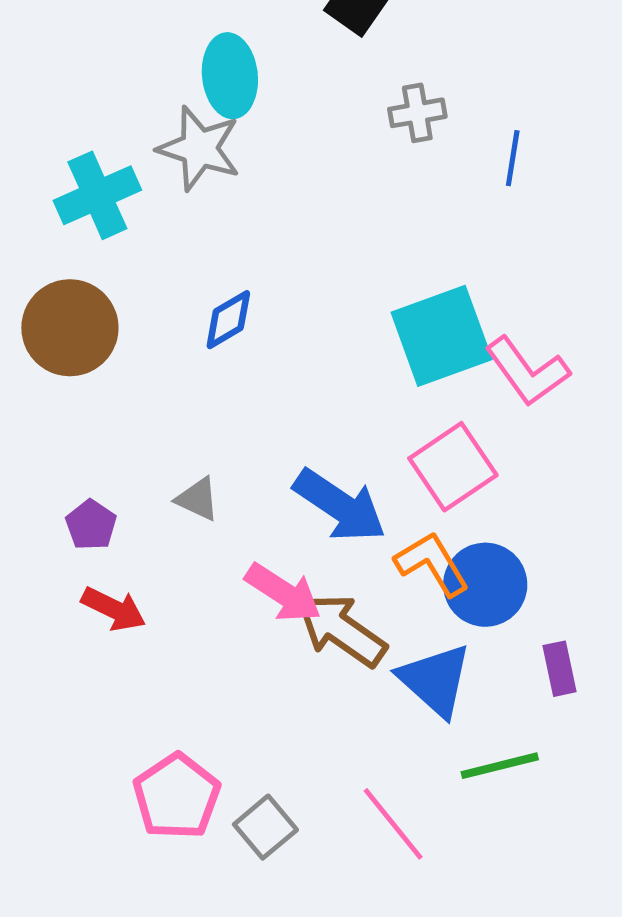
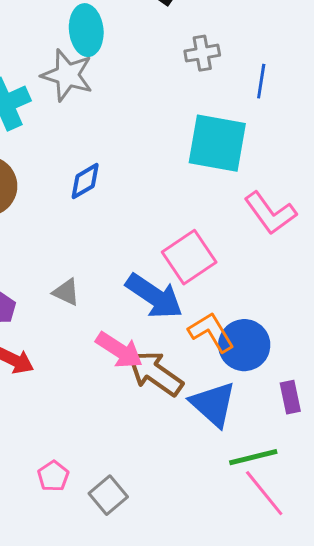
cyan square: (442, 336) -> (217, 143), moved, turned 30
pink square: (453, 467) -> (189, 257), moved
pink pentagon: (177, 796) -> (53, 476), size x0.6
pink line: (393, 824) -> (264, 493), moved

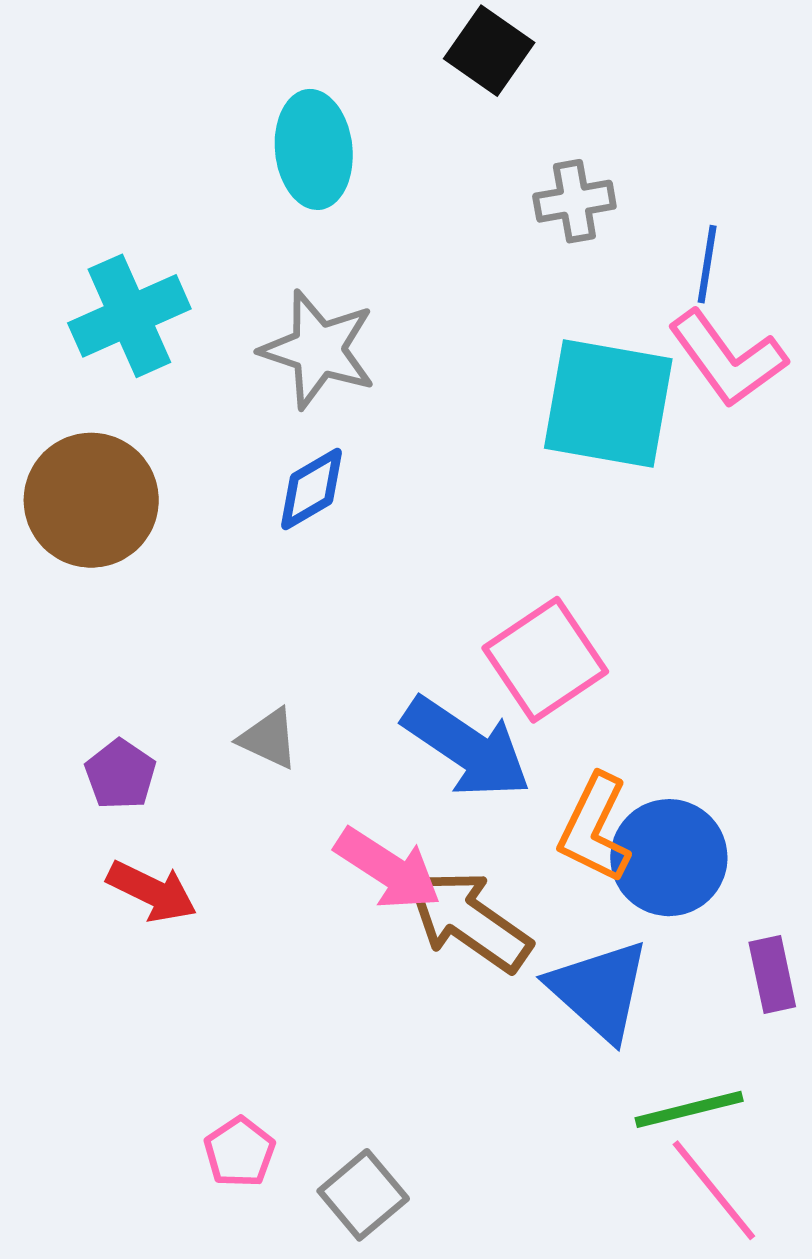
gray star: (67, 75) -> (318, 350), moved
pink L-shape: (270, 213) -> (727, 359), moved
orange L-shape: (211, 332) -> (595, 828), turned -123

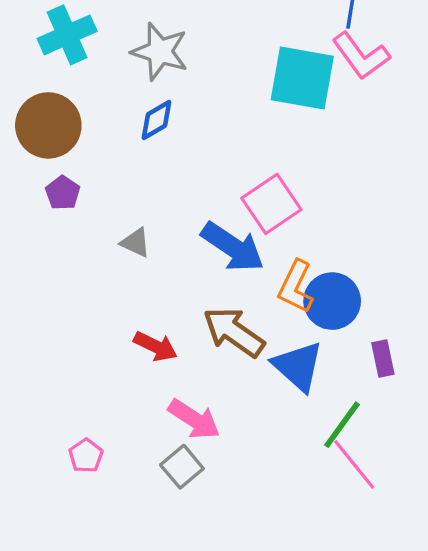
purple pentagon: (120, 774) -> (63, 193), moved
pink arrow: (388, 869) -> (194, 419), moved
red arrow: (152, 891) -> (155, 346), moved
green line: (689, 1109) -> (342, 425), turned -40
pink pentagon: (240, 1152) -> (86, 456), moved

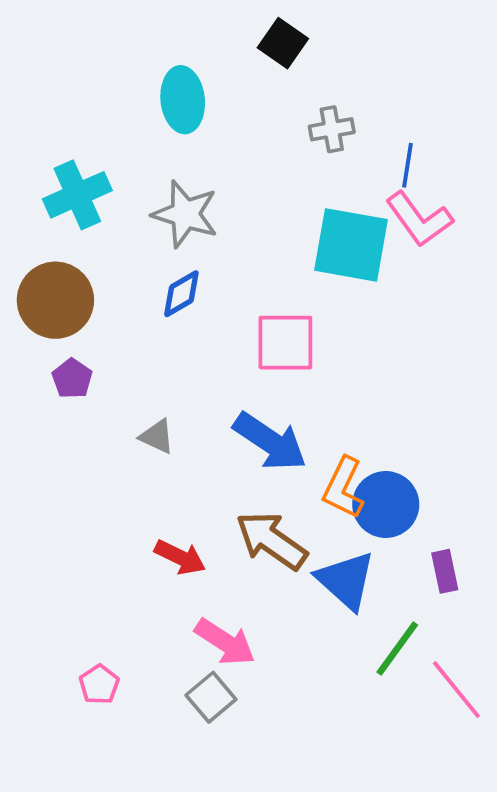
pink square: (271, 204) -> (285, 343), moved, turned 34
pink line: (354, 464) -> (456, 690), moved

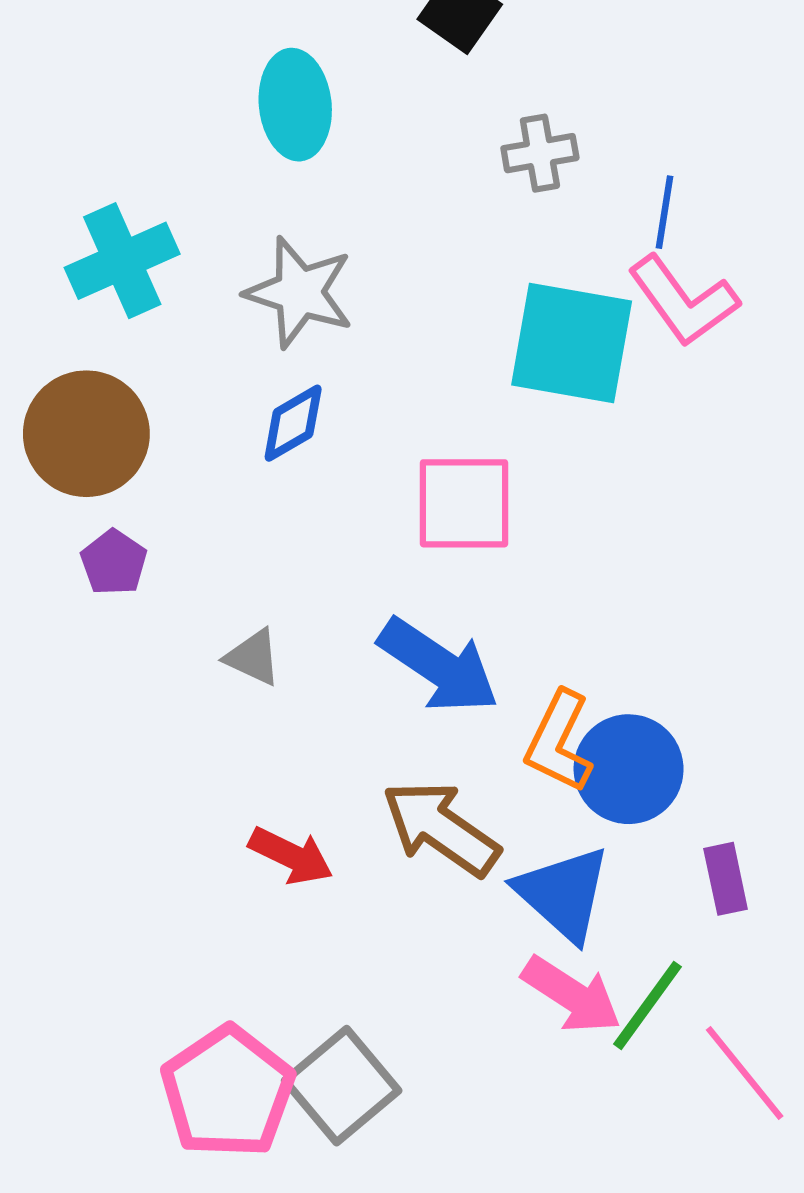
pink arrow: (225, 642) -> (572, 995), moved
pink pentagon: (99, 684) -> (228, 1092), moved, size x2.0
gray square: (211, 697) -> (342, 1086), size x1.4

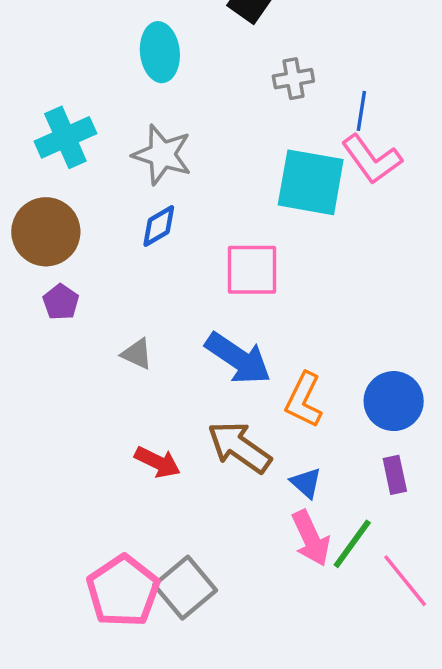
blue circle: (629, 769) -> (394, 401), moved
blue triangle: (563, 894) -> (306, 483), size x0.6
pink arrow: (572, 995) -> (311, 538), turned 32

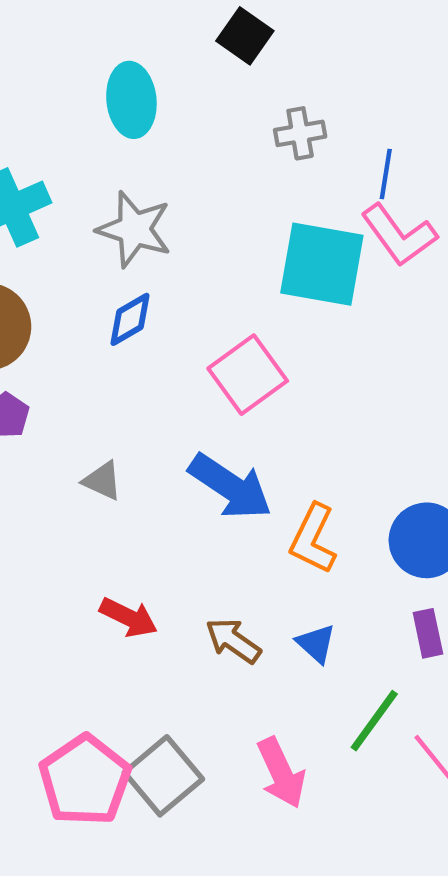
pink square: (252, 270) -> (248, 375), turned -36
brown arrow: (239, 447) -> (233, 641), moved, size x0.7
pink arrow: (311, 538) -> (281, 773), moved

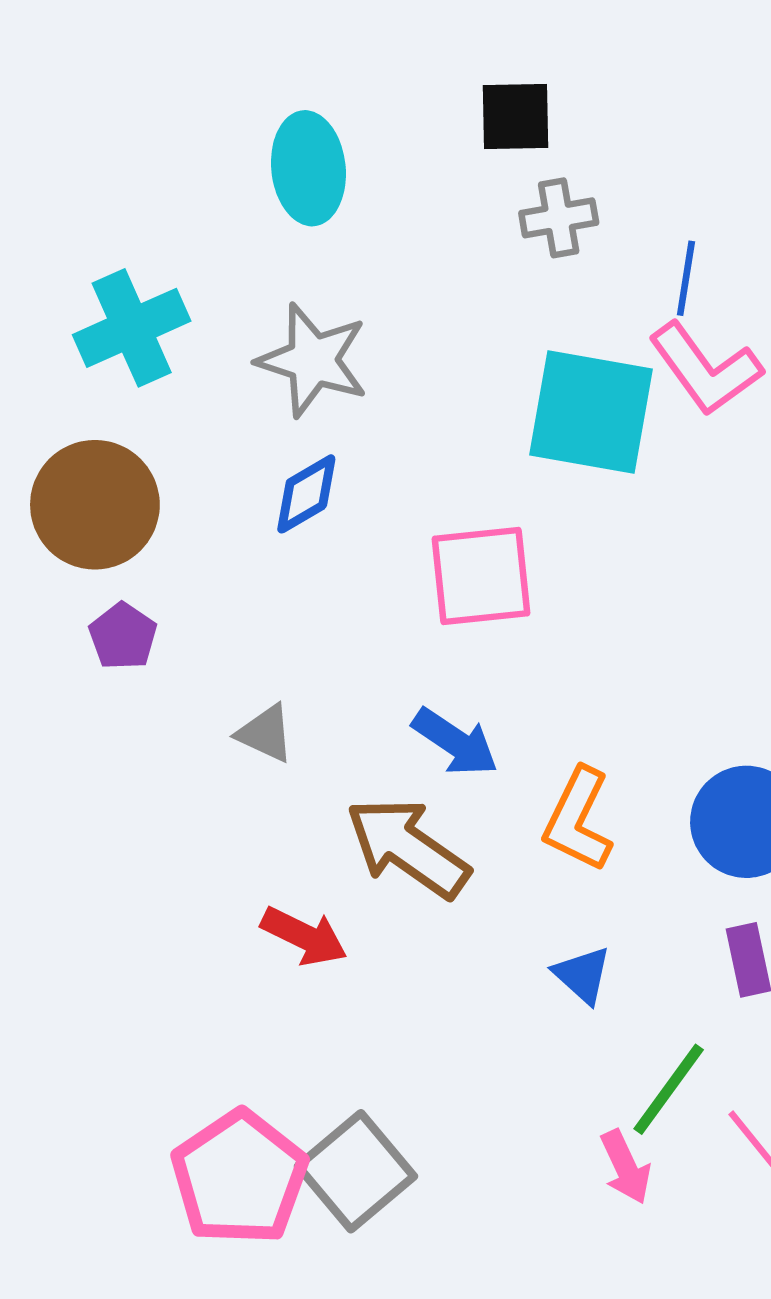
black square: (245, 36) -> (516, 116), moved, turned -36
pink square: (248, 375) -> (481, 576), turned 30
blue arrow: (230, 487) -> (455, 742), size x0.7
brown arrow: (233, 641) -> (408, 848), moved, size x1.5
pink arrow: (281, 773) -> (626, 1167), moved, size x0.7

